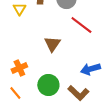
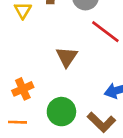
orange line: (15, 93) -> (17, 122), turned -48

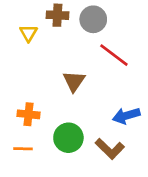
orange cross: (23, 89) -> (28, 114), turned 30

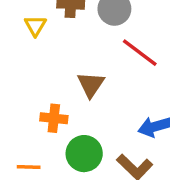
orange cross: (28, 114) -> (54, 118), moved

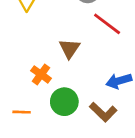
orange cross: (54, 118) -> (41, 74), turned 30

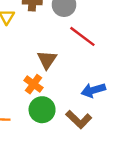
orange cross: (41, 74) -> (34, 84), moved

